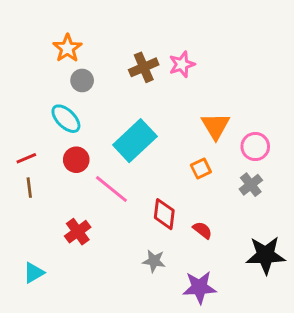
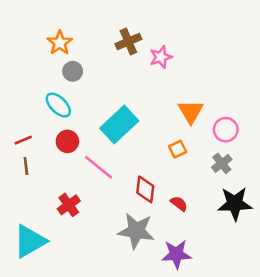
brown cross: (144, 67) -> (128, 41), moved
black star: (266, 255) -> (235, 204), moved
gray star: (154, 261) -> (136, 231), size x1.8
cyan triangle: (34, 273) -> (30, 241), size x1.8

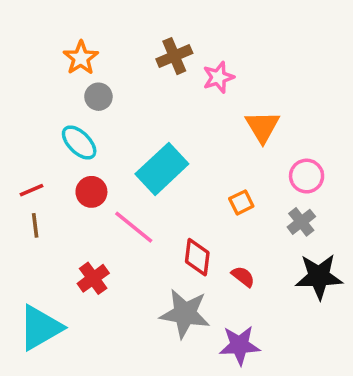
orange triangle: (191, 112) -> (262, 127), moved

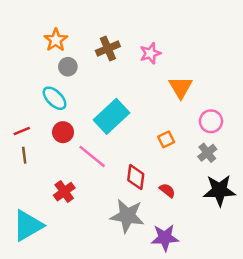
brown cross: (174, 56) -> (108, 48), moved

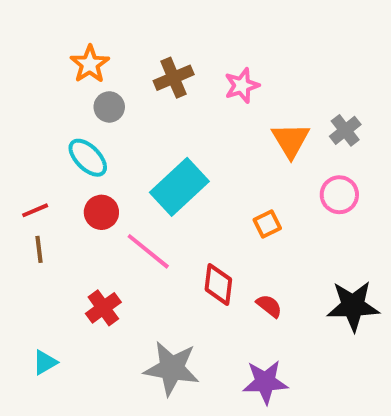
gray cross: (207, 153) -> (345, 130), moved
gray star: (127, 216) -> (172, 368), moved
cyan triangle: (28, 226) -> (45, 362), size x0.5

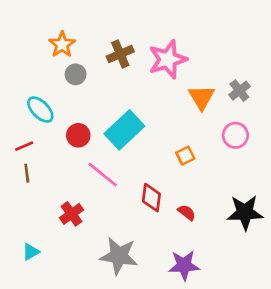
pink star: (242, 86) -> (168, 59), size x1.6
cyan ellipse: (88, 158) -> (40, 110), moved
red circle: (101, 212) -> (78, 135), moved

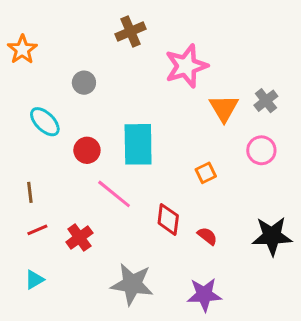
orange star: (62, 45) -> (22, 50), moved
brown cross: (120, 54) -> (131, 31), moved
cyan rectangle: (124, 130) -> (138, 144), turned -48
red line: (24, 146) -> (37, 230), moved

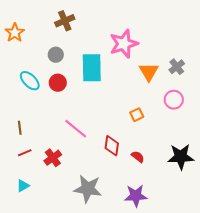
brown cross: (131, 31) -> (65, 21), moved
cyan rectangle: (138, 144) -> (92, 68), moved
red circle: (87, 150) -> (58, 83), moved

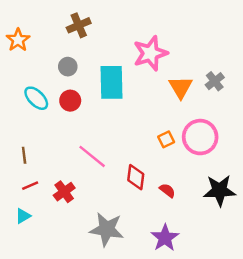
pink circle: (174, 100) -> (200, 137), moved, size x1.5
cyan triangle: (23, 186) -> (23, 216), moved
purple star: (136, 196) -> (165, 238), turned -30

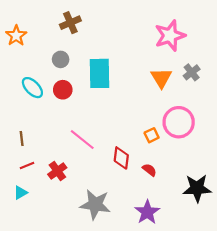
pink star: (150, 53) -> (170, 36), moved
orange square: (166, 139) -> (152, 135), moved
black star: (220, 190) -> (197, 188), moved

